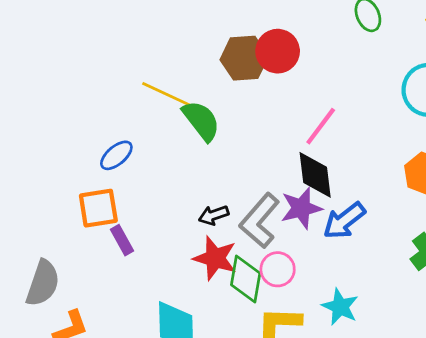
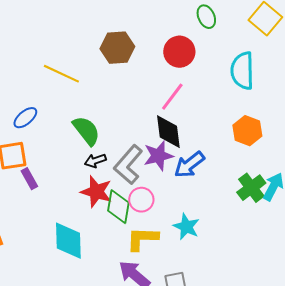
red circle: (278, 51) -> (179, 52), moved
green semicircle: (201, 121) -> (86, 131), moved

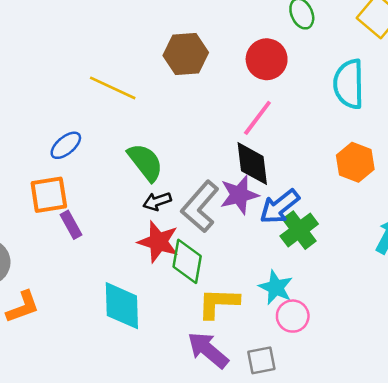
green cross: (251, 188) -> (299, 230), moved
pink circle: (141, 200) -> (293, 316), moved

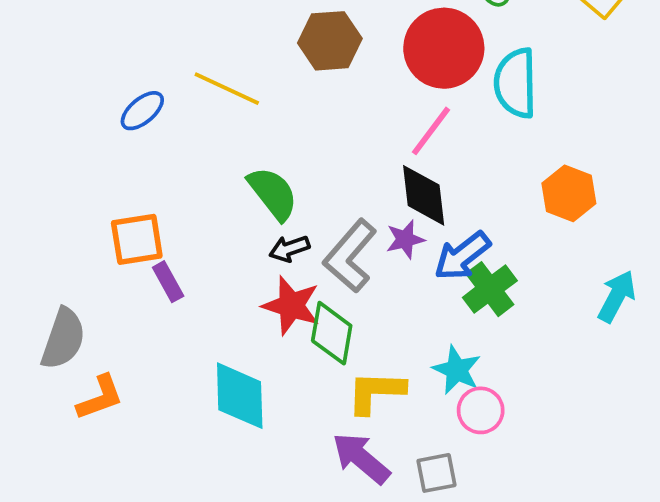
red circle: (267, 59) -> (444, 48), size x1.4
cyan semicircle: (349, 84) -> (516, 83), moved
blue ellipse: (66, 145) -> (142, 111), moved
purple star: (239, 195) -> (405, 239), size x0.7

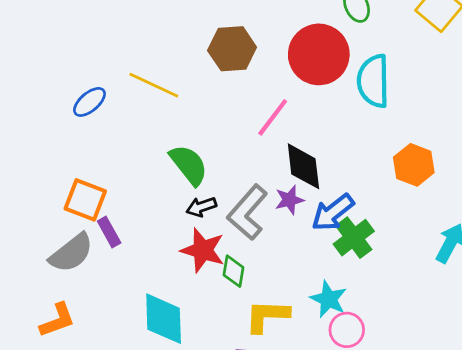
pink line: (431, 131) -> (273, 117), moved
orange square: (137, 239) -> (85, 200), turned 30
green diamond: (332, 333) -> (233, 271), size x0.7
gray semicircle: (63, 339) -> (71, 253), moved, turned 33

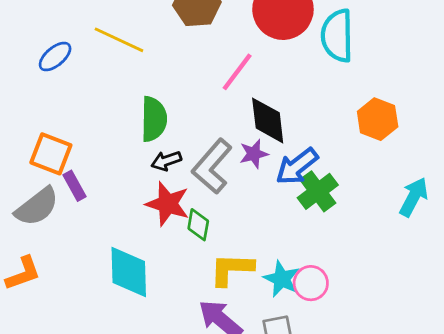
green semicircle: (189, 165) -> (154, 119), turned 39
cyan star: (329, 299) -> (282, 279), moved

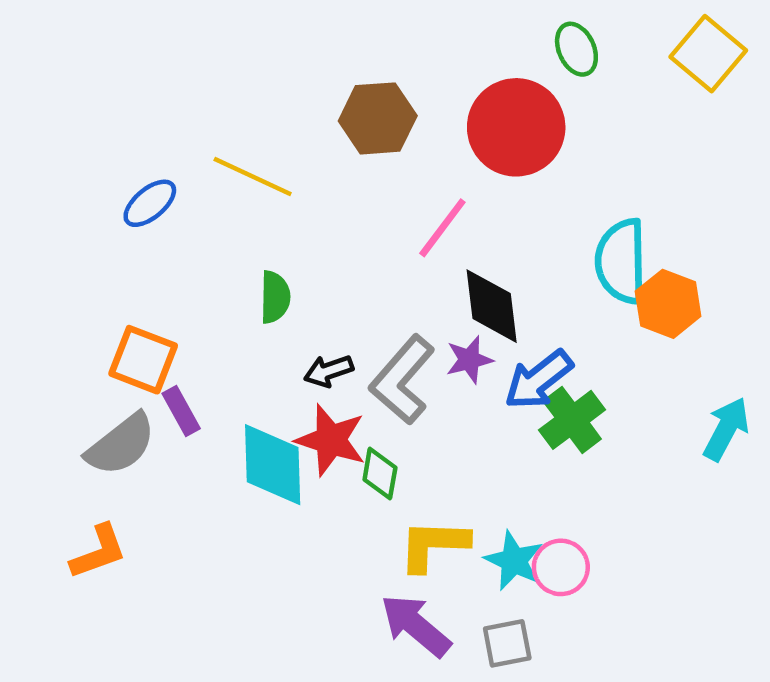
cyan semicircle: (337, 36) -> (621, 261), moved
green semicircle: (154, 119) -> (275, 297), moved, size x0.7
cyan diamond: (129, 272) -> (273, 465), moved

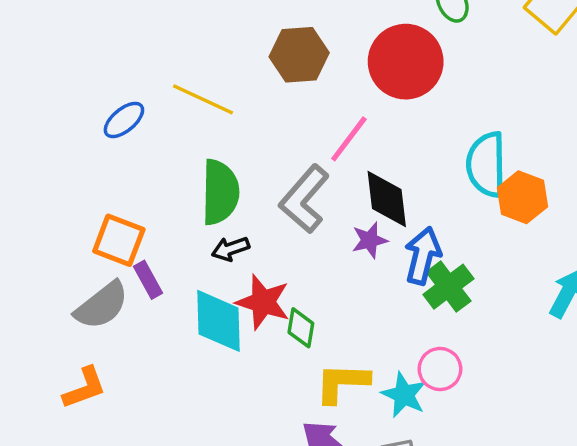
green semicircle: (275, 297) -> (220, 192), size x1.6
black arrow: (329, 371) -> (230, 249), moved
gray L-shape: (402, 380) -> (304, 199), moved
blue arrow: (539, 380) -> (423, 256), turned 142
pink circle: (561, 567) -> (440, 369), moved

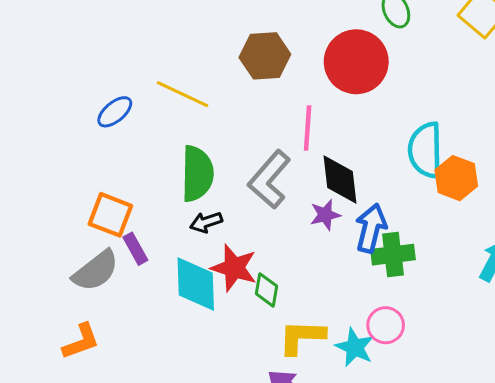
pink line: (349, 139) -> (308, 128), turned -33
green cross: (449, 287) -> (393, 255), turned 30

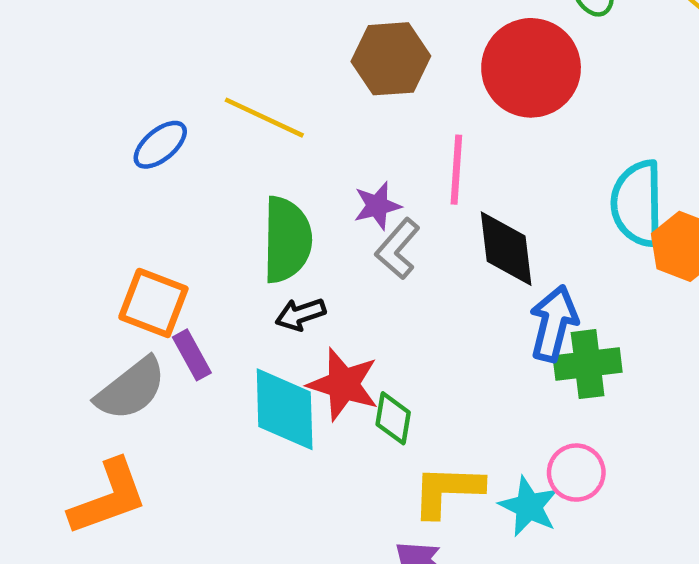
gray L-shape: (269, 180) -> (398, 249), size x0.7
purple star: (325, 215) -> (377, 206), moved
orange L-shape: (81, 341) -> (108, 497), size x1.4

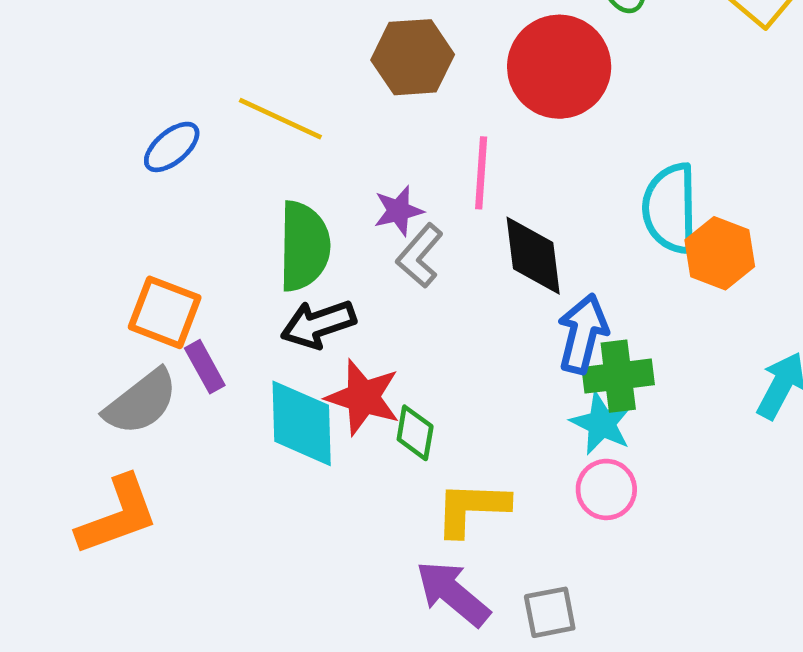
black arrow: (300, 314) -> (318, 324), size x1.4
cyan star: (529, 506) -> (602, 423), moved

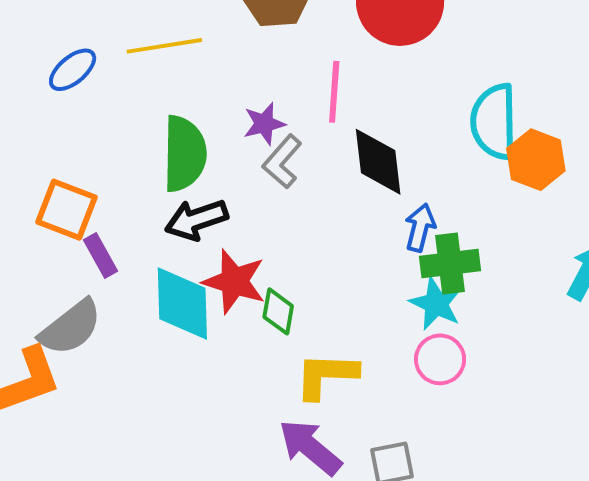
yellow line: (280, 119) -> (164, 46), turned -34
blue arrow: (583, 334) -> (420, 228), size x0.7
gray semicircle: (141, 402) -> (71, 327), moved

